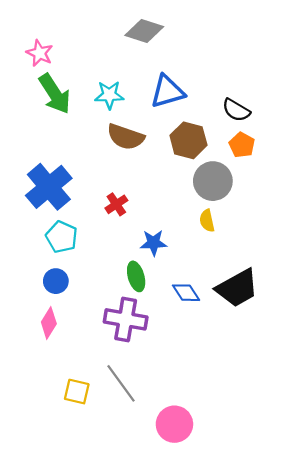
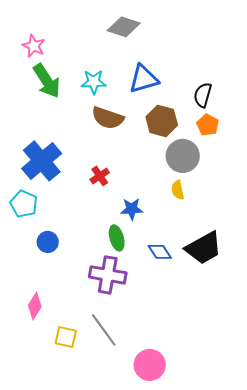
black semicircle: (236, 110) -> (203, 95), turned 75
cyan pentagon: (62, 237) -> (24, 204), moved
pink diamond: (49, 323) -> (35, 306), moved

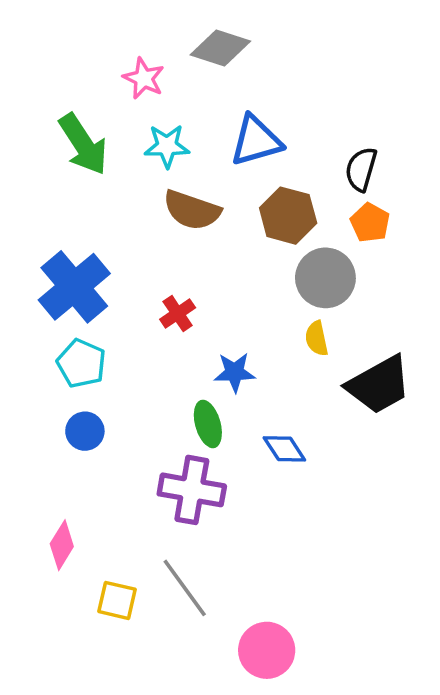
pink star: (34, 46) -> (144, 78), moved
cyan pentagon: (24, 204) -> (81, 363), moved
black trapezoid: (204, 248) -> (379, 385), moved

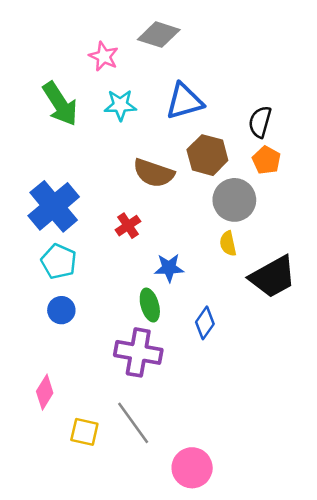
brown semicircle: (192, 210) -> (154, 173), moved
blue diamond: (284, 449) -> (205, 323), turned 68

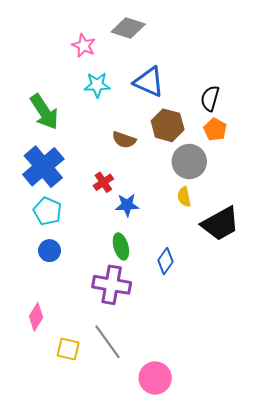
blue triangle: (184, 101) -> (149, 82), turned 40
green arrow: (60, 104) -> (44, 112), moved
brown semicircle: (154, 173) -> (124, 140), size x0.7
blue star: (169, 268) -> (127, 205), moved

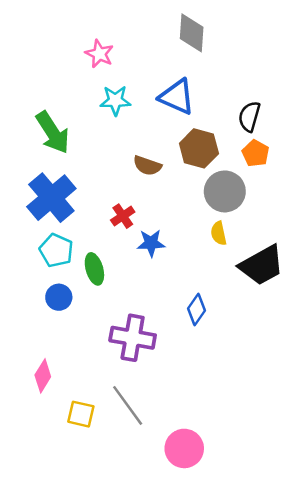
gray diamond: (128, 28) -> (192, 33), moved, turned 76
green ellipse: (121, 246) -> (94, 269), moved

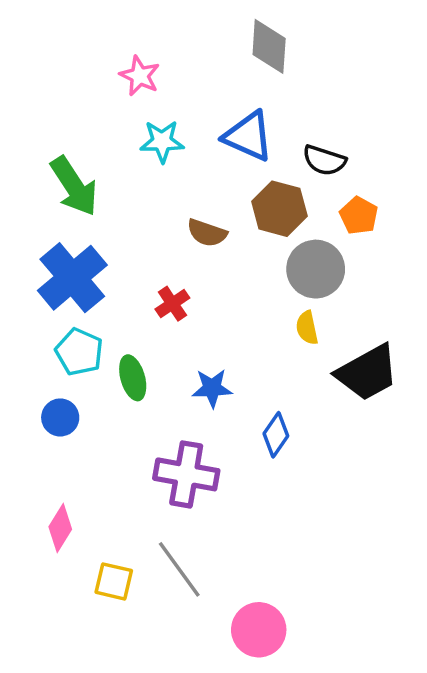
black semicircle: (249, 116) -> (324, 160), moved, turned -88
blue star: (151, 243) -> (212, 388), moved
blue circle: (59, 297) -> (60, 417), moved

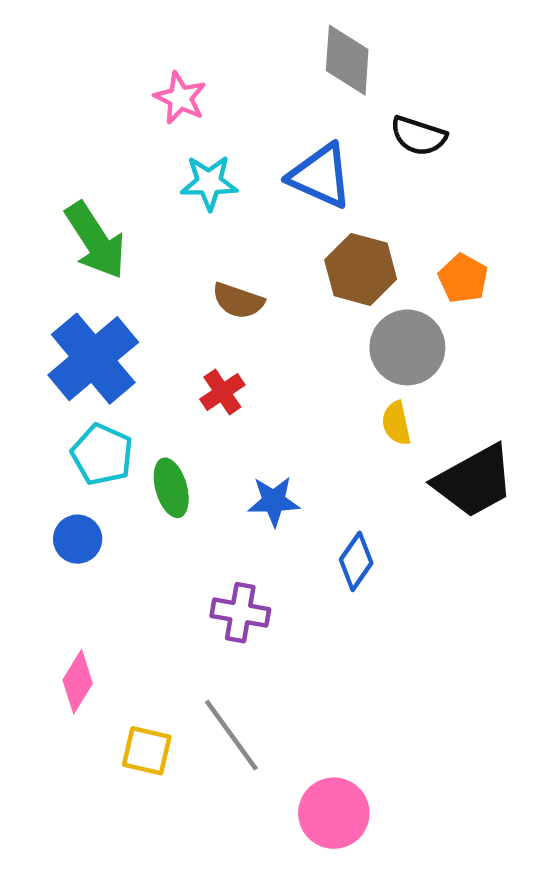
black semicircle: (324, 160) -> (419, 136), moved
brown semicircle: (207, 233) -> (238, 301), moved
purple cross: (186, 474) -> (240, 613), size x0.7

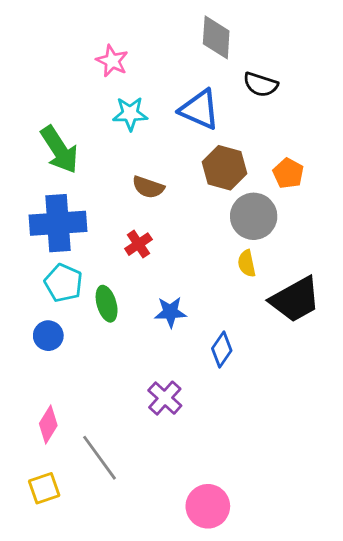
blue cross: (93, 359) -> (58, 223), turned 36
purple cross: (240, 613) -> (165, 398), moved, turned 32
gray line: (231, 735) -> (100, 458), moved
yellow square: (147, 751) -> (44, 488), moved, turned -32

